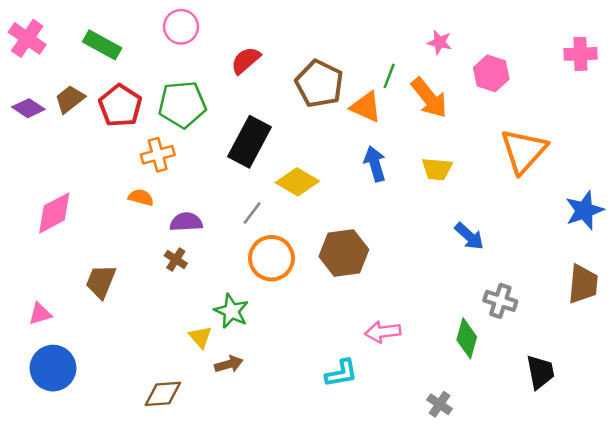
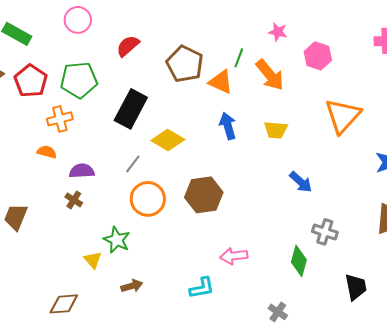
brown arrow: (229, 364) -> (132, 286), moved

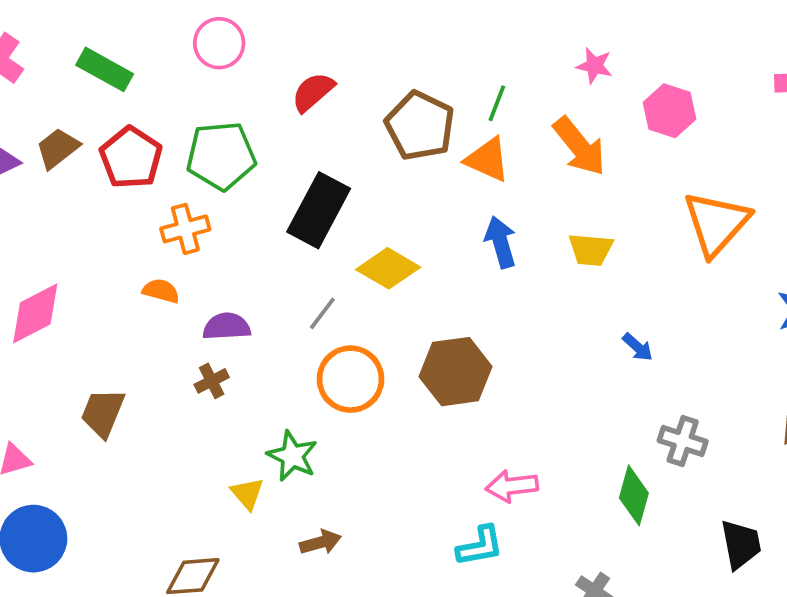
green line: (239, 58) -> (497, 103), moved
blue arrow: (301, 182) -> (638, 347), size x0.7
brown cross: (74, 200) -> (212, 381), turned 30
cyan L-shape: (202, 288) -> (480, 546), moved

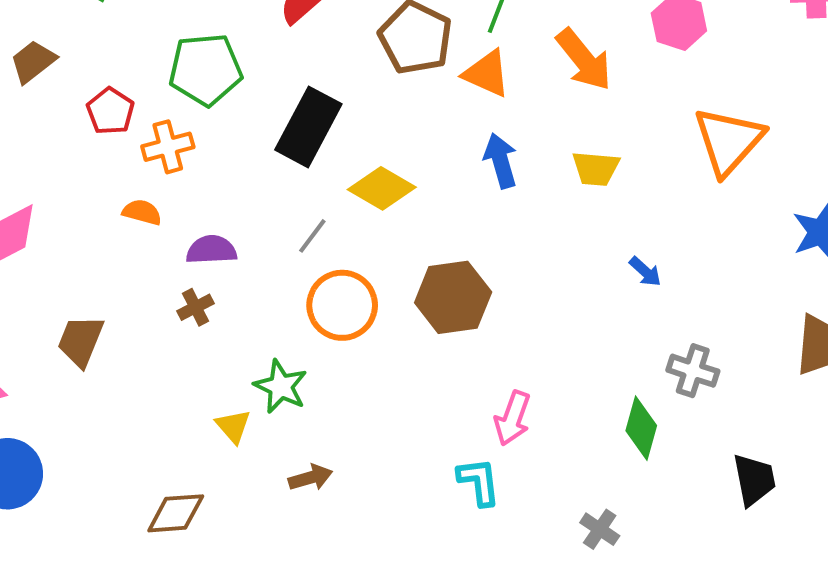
red pentagon: (131, 158) -> (110, 111), moved, size x0.7
pink arrow: (512, 486) -> (513, 418), turned -63
cyan L-shape: (480, 546) -> (479, 482), turned -87

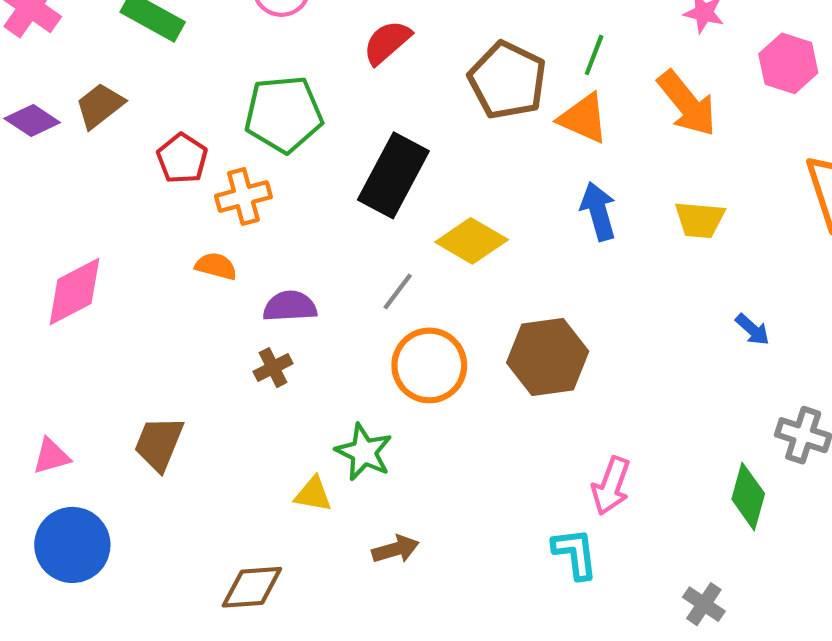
brown trapezoid: (81, 341) -> (159, 444), moved
yellow triangle: (233, 426) -> (313, 494), turned -39

